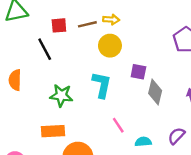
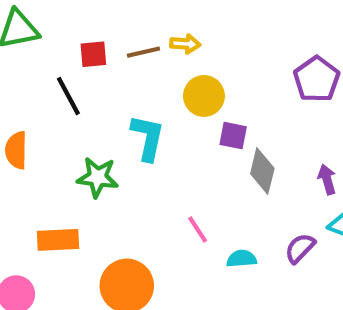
yellow circle: (110, 46) -> (204, 96), moved
cyan L-shape: (102, 85) -> (148, 138), moved
orange rectangle: (53, 131) -> (58, 240), moved

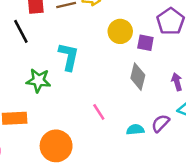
yellow circle: (204, 96) -> (120, 31), moved
purple square: (233, 136) -> (145, 43), moved
cyan semicircle: (241, 259) -> (135, 130), moved

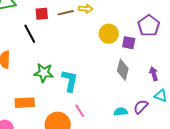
cyan L-shape: (69, 57) -> (70, 81), moved
pink line: (99, 112) -> (80, 111), moved

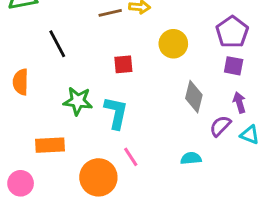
red square: (42, 14) -> (123, 64), moved
purple square: (129, 43) -> (234, 66), moved
purple semicircle: (141, 107) -> (220, 126), moved

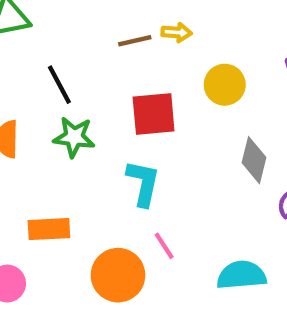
red square: (123, 64) -> (154, 114), size x1.6
green star: (78, 101) -> (74, 137), moved
cyan semicircle: (191, 158) -> (241, 275), moved, size x1.6

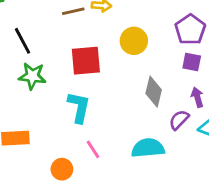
orange circle: (118, 275) -> (62, 169), size x0.6
cyan semicircle: (241, 275) -> (148, 148), moved

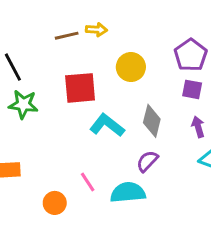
cyan L-shape: (79, 107) -> (107, 125), moved, turned -64
purple semicircle: (179, 120) -> (147, 161), moved
cyan semicircle: (148, 148) -> (128, 192), moved

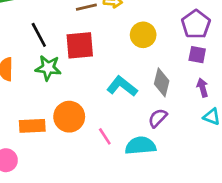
red square: (80, 88) -> (80, 45), moved
orange circle: (55, 203) -> (69, 117), moved, size x1.5

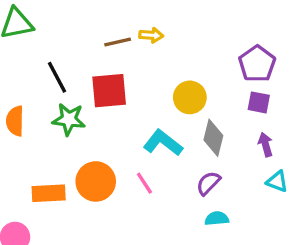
yellow circle: (143, 35) -> (190, 97), moved
pink line: (105, 136) -> (144, 183), moved
cyan semicircle: (140, 146) -> (217, 218), moved, size x0.6

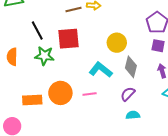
pink line: (144, 183) -> (90, 94), turned -64

